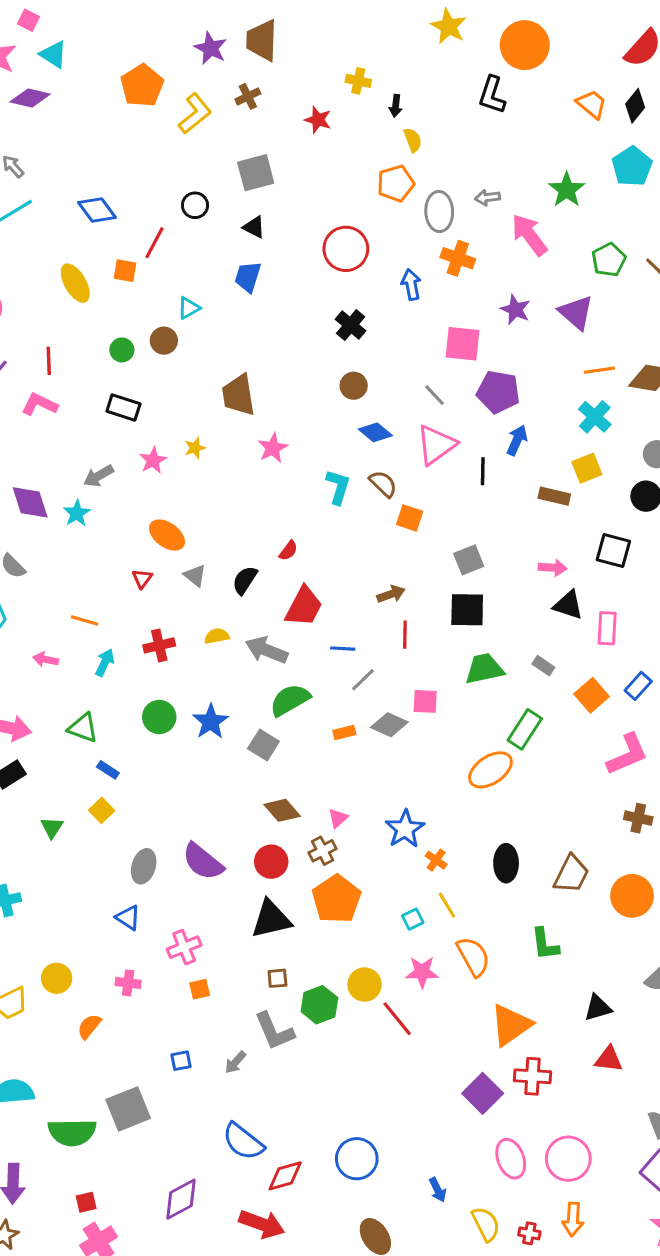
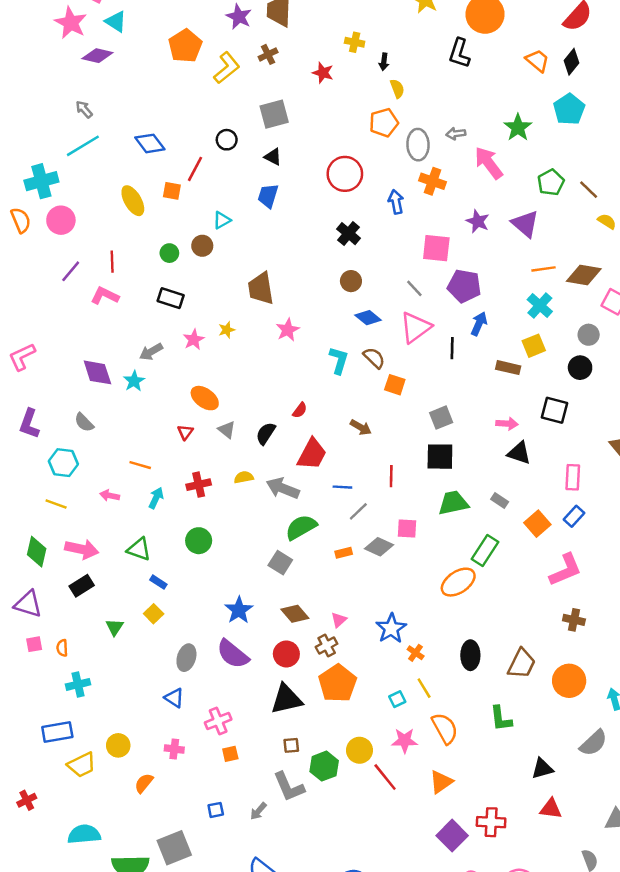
brown arrow: (391, 594) -> (361, 427), moved, turned 50
pink rectangle: (607, 628) -> (573, 477), moved
blue star: (211, 722) -> (239, 610), moved
orange triangle: (511, 1025) -> (441, 782), moved, size x0.7

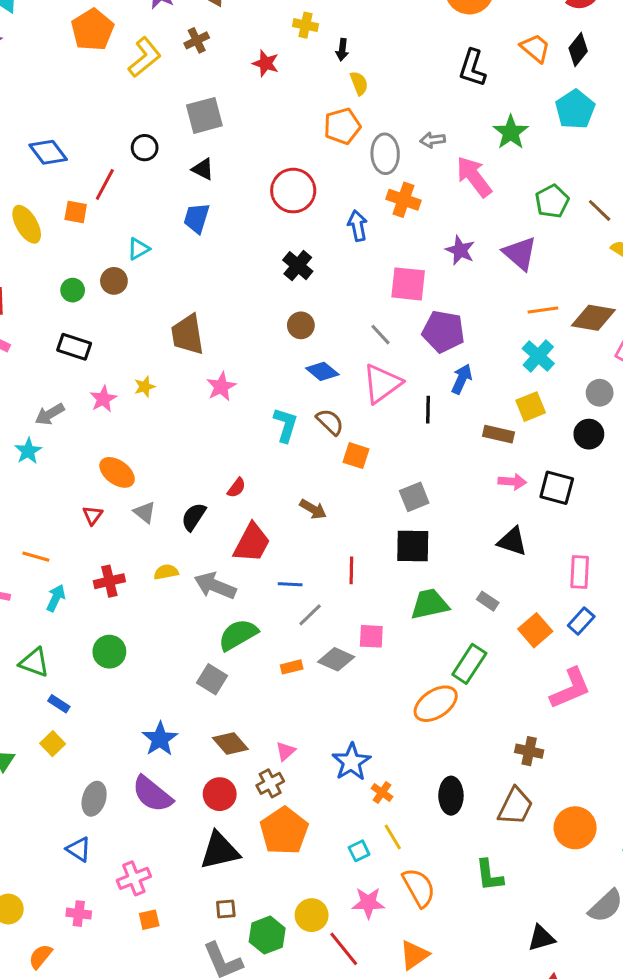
black L-shape: (459, 53) -> (472, 68), moved
pink arrow: (507, 424) -> (512, 482), moved
brown cross: (574, 620) -> (529, 751), moved

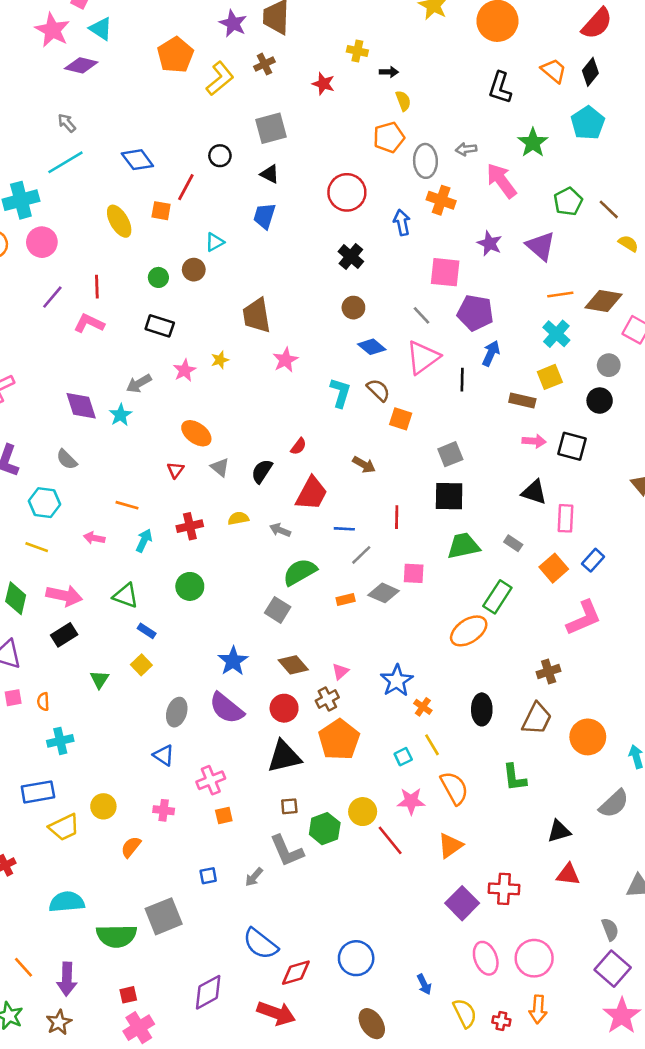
black arrow: (342, 50) -> (389, 72), turned -96
pink rectangle: (580, 572) -> (566, 518), moved
gray arrow: (215, 586) -> (280, 530), size x0.6
brown cross: (529, 751) -> (549, 671), turned -30

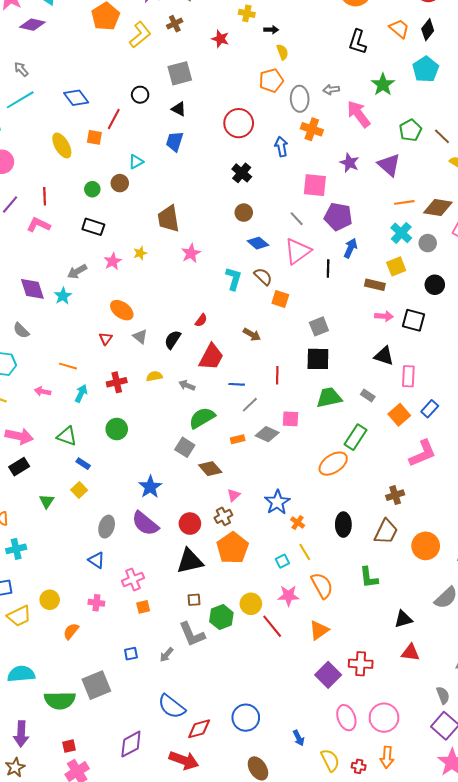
gray circle: (609, 365) -> (428, 243), moved
brown diamond: (293, 665) -> (210, 469), moved

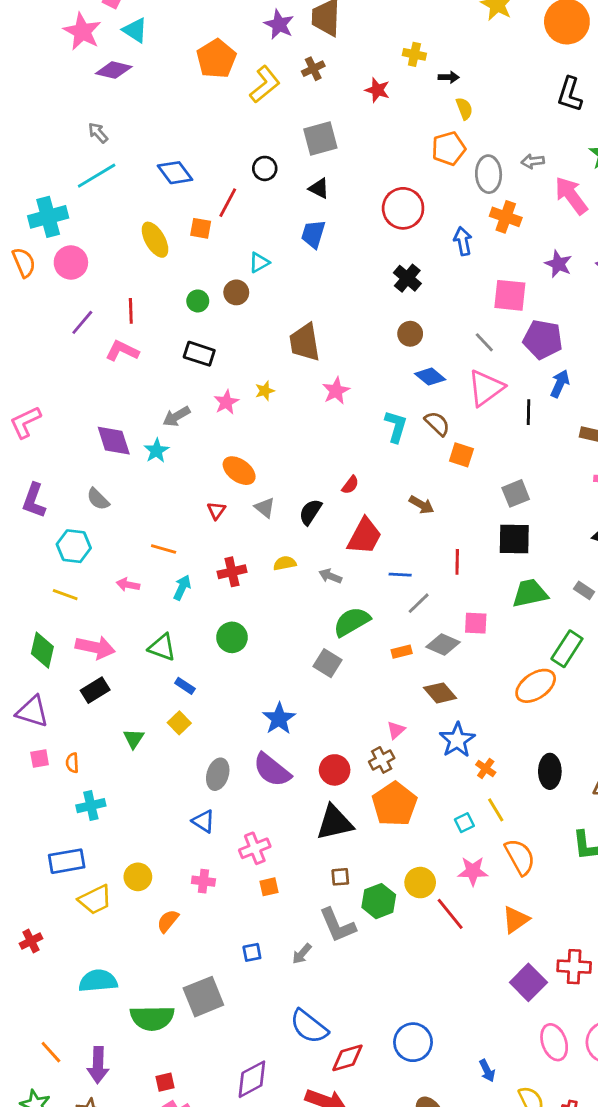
brown diamond: (210, 469) -> (440, 693), moved

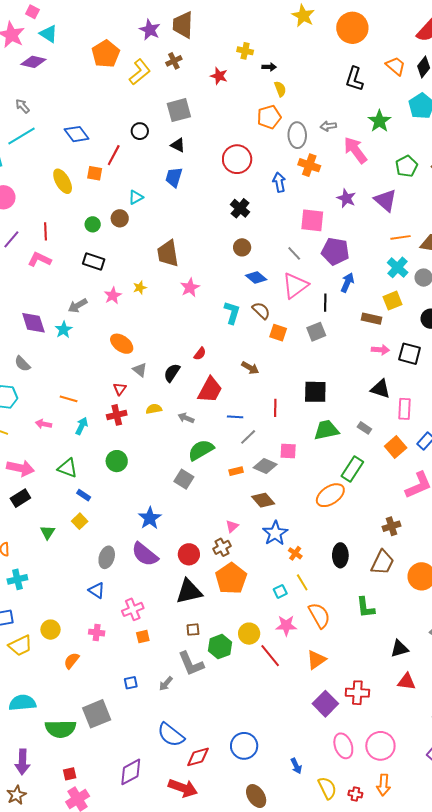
gray square: (516, 493) -> (316, 332), moved
red triangle: (216, 511) -> (120, 389), moved

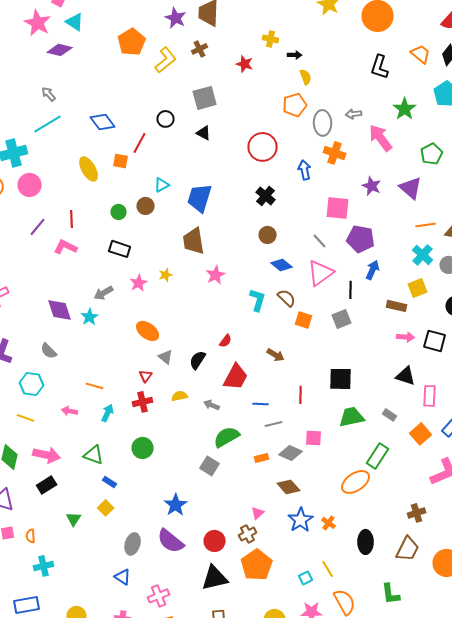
blue trapezoid: (174, 177) -> (200, 198), moved, size x1.4
gray line: (248, 437) -> (274, 424), turned 30
orange cross: (295, 553) -> (329, 523), moved

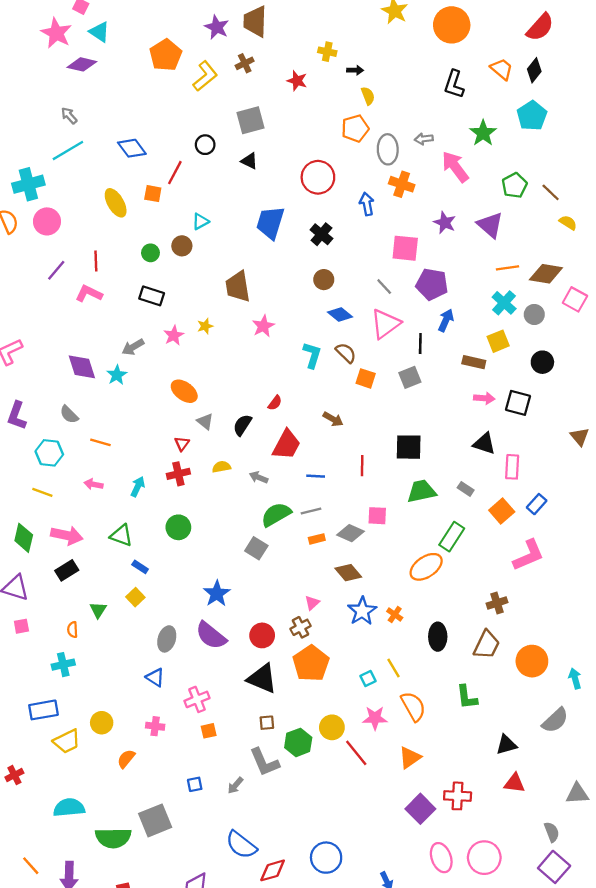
blue trapezoid: (200, 198) -> (270, 223), moved
orange line: (95, 386) -> (100, 442), moved
gray line: (274, 424) -> (311, 511), moved
orange semicircle: (31, 536) -> (73, 630), moved
black triangle: (215, 578) -> (262, 678), turned 36

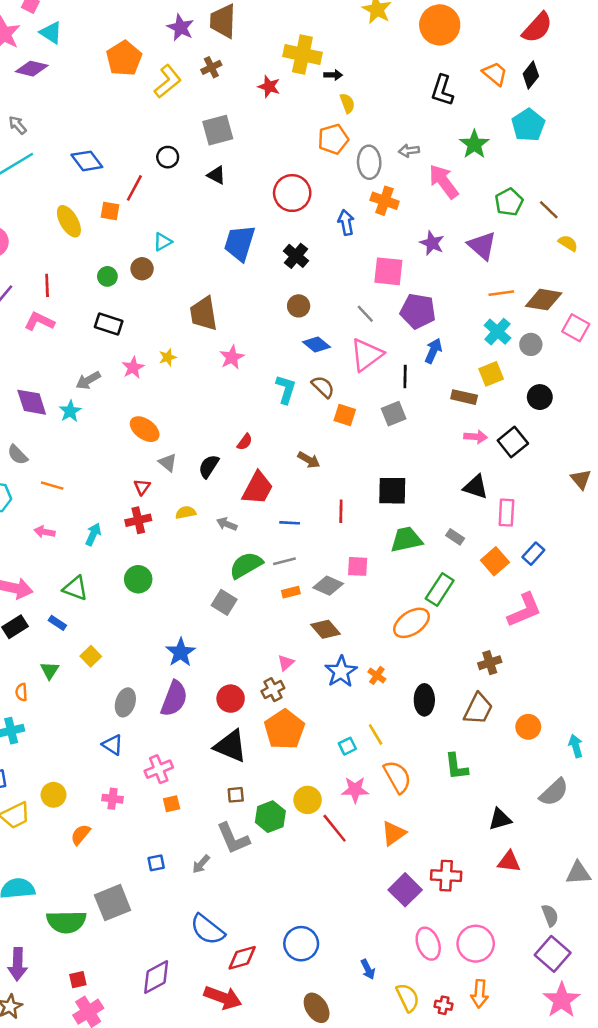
yellow cross: (327, 52) -> (302, 54), size x1.8
black square: (518, 403) -> (513, 442), turned 36
blue rectangle: (140, 567) -> (57, 623), moved
purple semicircle: (211, 635) -> (174, 699), turned -108
orange circle: (532, 661) -> (528, 727), size x0.7

